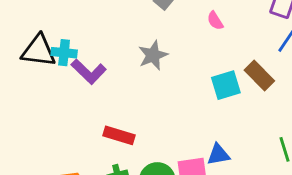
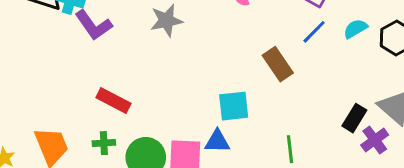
cyan square: (226, 85) -> (234, 106), moved

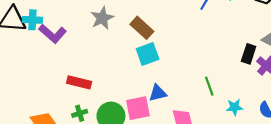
brown rectangle: (278, 64) -> (142, 28), moved
cyan square: (234, 106) -> (148, 54), moved

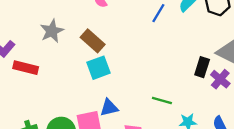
red rectangle: (79, 82) -> (26, 68), moved
green line: (209, 86) -> (162, 100), turned -54

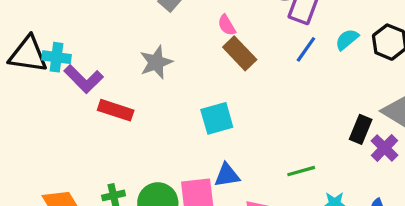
brown rectangle: (93, 41) -> (240, 53), moved
green line: (162, 100) -> (301, 171), turned -36

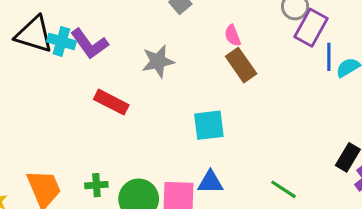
blue line: (306, 49) -> (329, 57), moved, turned -44
purple L-shape: (84, 79) -> (90, 44), moved
green line: (301, 171) -> (284, 189), turned 40

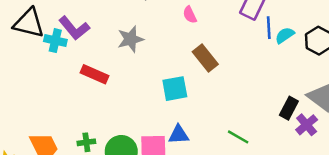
cyan cross: (61, 41) -> (55, 41), moved
brown rectangle: (241, 65) -> (205, 58), moved

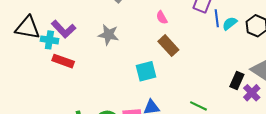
pink semicircle: (190, 15) -> (162, 17), moved
gray star: (131, 39) -> (109, 35), turned 30
red rectangle: (95, 74) -> (63, 61), moved

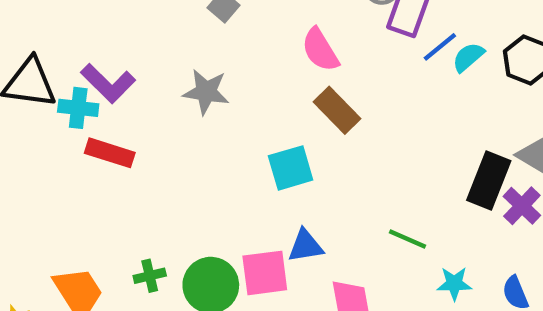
pink semicircle: (162, 17) -> (320, 50), size x1.5
blue line: (217, 18) -> (440, 47), turned 60
black rectangle: (237, 81) -> (489, 180), size x1.4

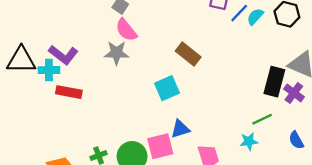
pink semicircle: (320, 50) -> (126, 30), moved
green line: (408, 239) -> (262, 119), moved, turned -42
cyan star: (454, 284) -> (249, 141), moved

